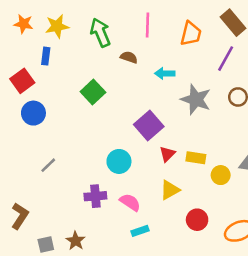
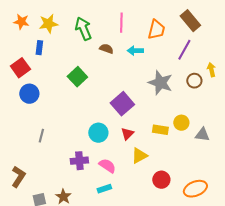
cyan arrow: (165, 73) -> (135, 51), moved
red triangle: (167, 154) -> (127, 134), moved
gray line: (48, 165) -> (41, 136), turned -32
yellow circle: (221, 175) -> (181, 123), moved
cyan rectangle: (140, 231) -> (104, 189), moved

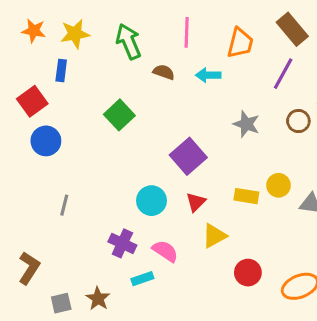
gray star: (160, 83) -> (246, 124), size x0.7
purple cross: (79, 161) -> (122, 243), turned 30
cyan rectangle: (104, 189) -> (142, 279), moved

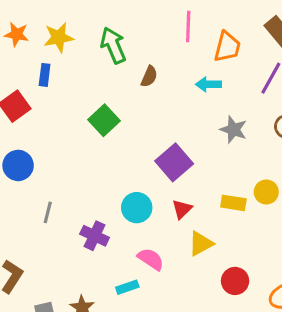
pink line: (187, 32) -> (188, 27), moved
brown semicircle: (164, 72) -> (149, 76), turned 95
cyan arrow: (208, 75) -> (208, 84), moved
blue circle: (46, 141) -> (18, 165), moved
purple cross: (122, 243) -> (95, 236), moved

